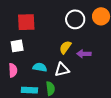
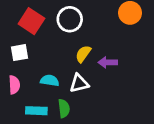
white circle: (75, 19) -> (70, 19), moved
red square: (26, 22) -> (31, 21), turned 36

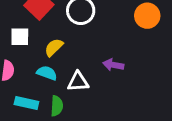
yellow semicircle: (83, 54) -> (54, 47), moved

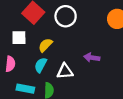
cyan semicircle: (47, 73) -> (41, 65), turned -80

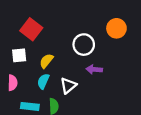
white circle: (66, 16) -> (84, 45), moved
white triangle: (65, 71) -> (68, 86), turned -30

